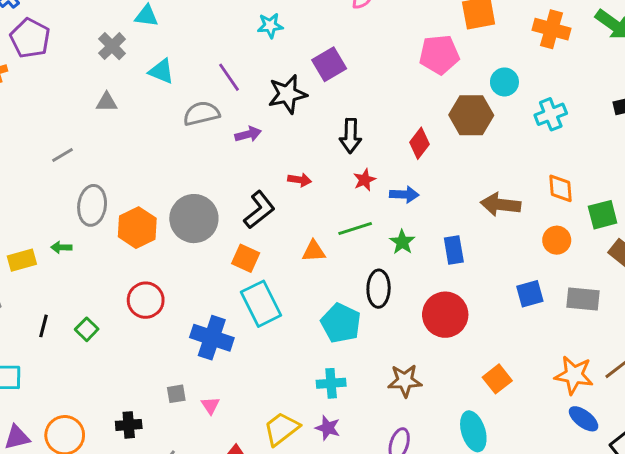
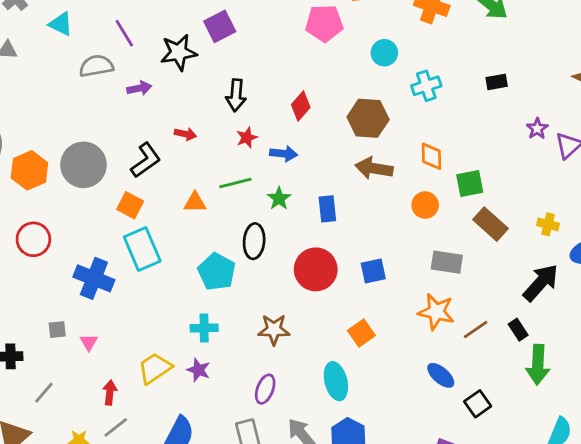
brown hexagon: (471, 115) -> (368, 118), moved
blue square: (530, 294) -> (373, 271), moved
orange star: (574, 375) -> (436, 312), moved

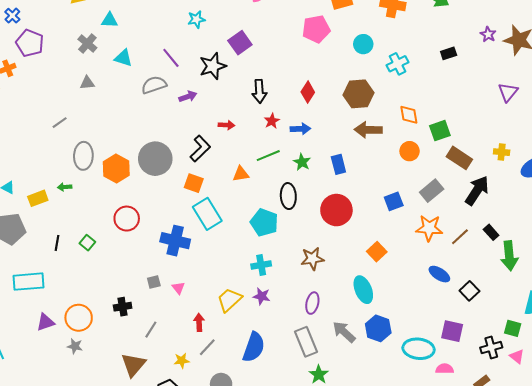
purple star: (537, 129) -> (488, 34), moved
gray rectangle: (447, 262) -> (432, 191), turned -40
blue square: (373, 271) -> (394, 201), moved
black arrow: (541, 283) -> (477, 191), moved

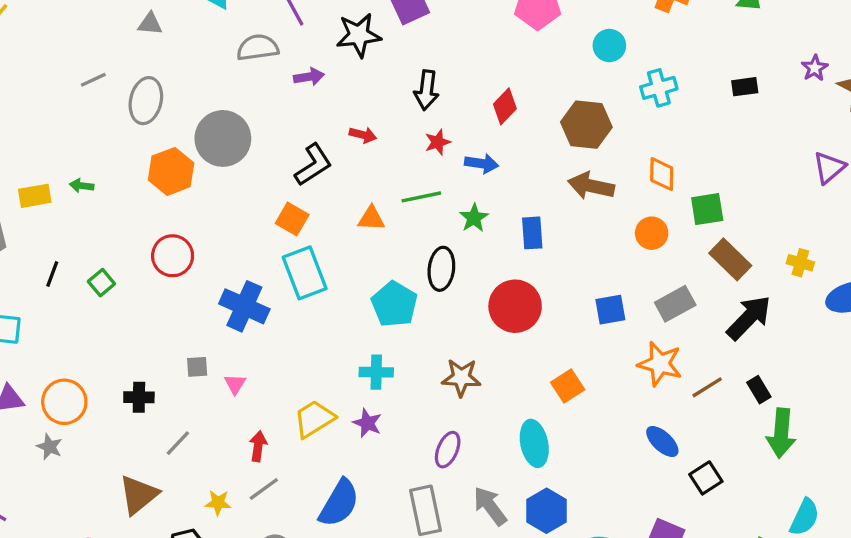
gray ellipse: (83, 156) -> (146, 101), moved
gray circle: (155, 159) -> (223, 138), moved

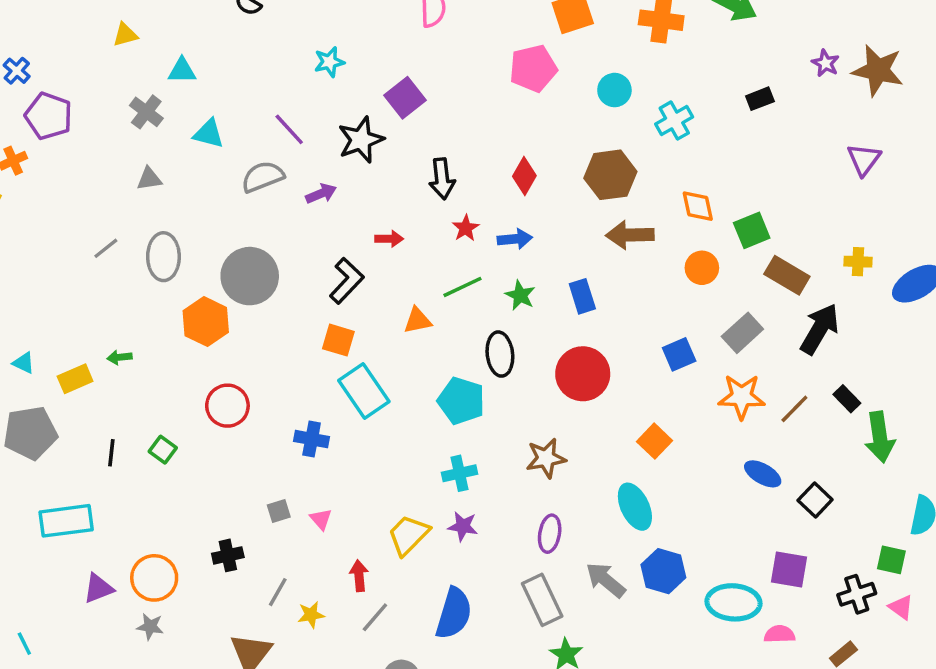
blue cross: (244, 306) -> (312, 439), size x0.7
yellow star: (218, 503) -> (311, 615), moved

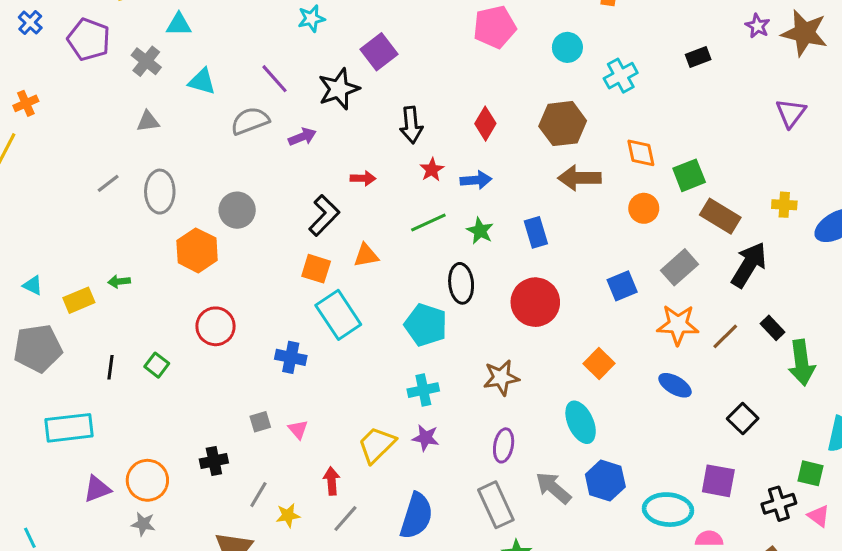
purple pentagon: (49, 116) -> (89, 39), moved
gray circle: (250, 276) -> (237, 210), size x0.7
orange triangle: (418, 320) -> (366, 255), moved
blue ellipse: (763, 474) -> (675, 385), moved

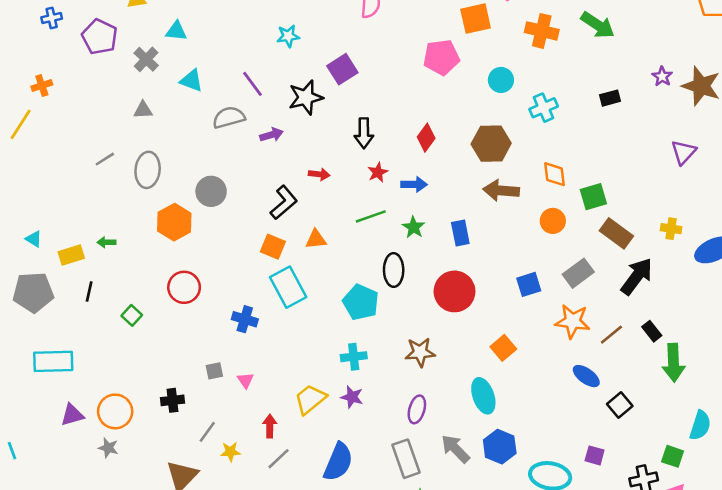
blue cross: (30, 23) -> (52, 18), turned 30
black line: (111, 367) -> (89, 292), moved
blue ellipse: (675, 385) -> (586, 376), moved
purple square: (718, 481) -> (595, 455), size x0.7

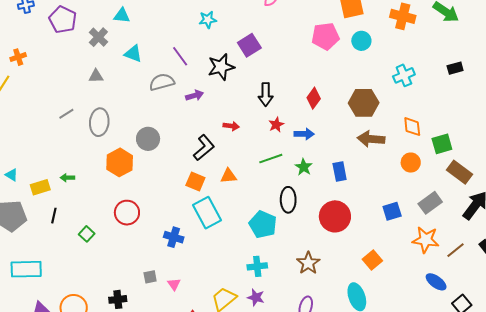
cyan circle: (501, 80) -> (361, 41), moved
brown star: (420, 352) -> (308, 263), turned -30

